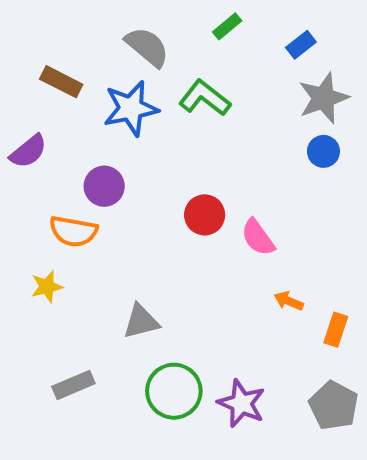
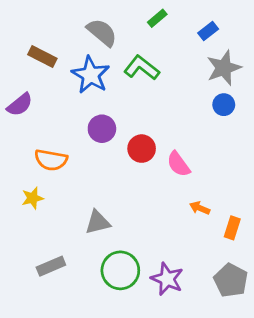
blue star: (131, 108) -> (91, 75), turned -30
purple circle: (104, 186) -> (102, 129), moved

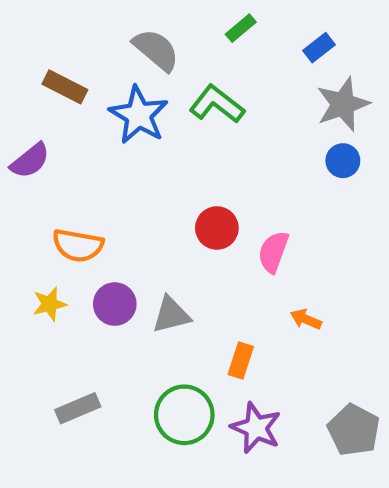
purple circle: (102, 129) -> (115, 304), moved
pink semicircle: (178, 164) -> (273, 252), turned 56
gray triangle: (98, 222) -> (171, 315), moved
orange rectangle: (232, 228) -> (241, 361), moved

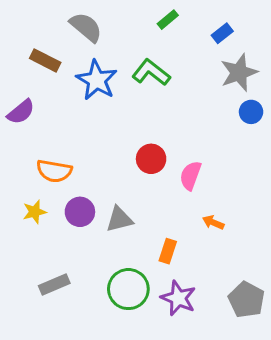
gray semicircle: (156, 50) -> (86, 27), moved
blue circle: (343, 161) -> (251, 112), moved

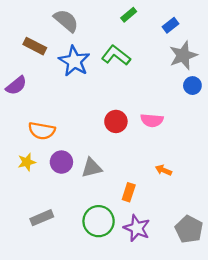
pink semicircle: (190, 175) -> (152, 120), moved, turned -105

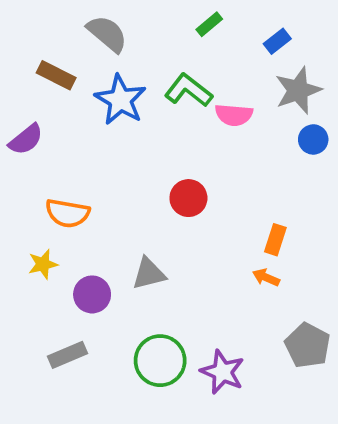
pink semicircle: (152, 120) -> (234, 115), moved
purple circle: (61, 162) -> (92, 294), moved
orange rectangle: (129, 192) -> (275, 240), moved
gray pentagon: (189, 229) -> (308, 345), moved

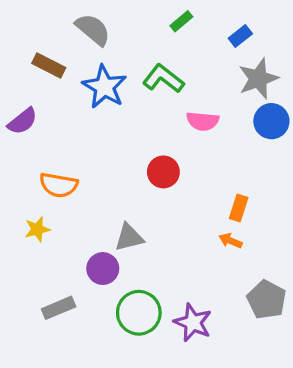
pink semicircle: (234, 115) -> (203, 121), moved
blue circle: (313, 139) -> (271, 121), size x1.4
purple circle: (92, 294) -> (103, 269), moved

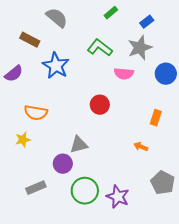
gray star: (258, 79) -> (140, 48), moved
blue star: (104, 87) -> (56, 66), moved
orange rectangle: (239, 208) -> (156, 118), moved

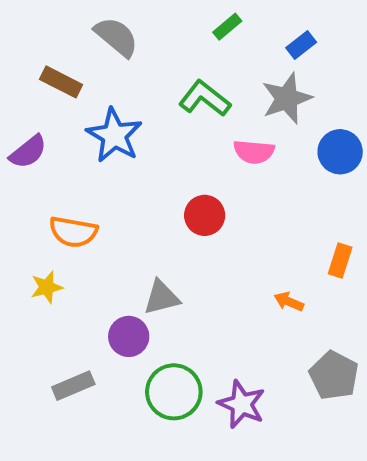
orange rectangle: (156, 118) -> (340, 261), moved

